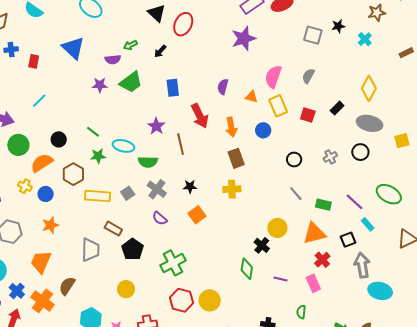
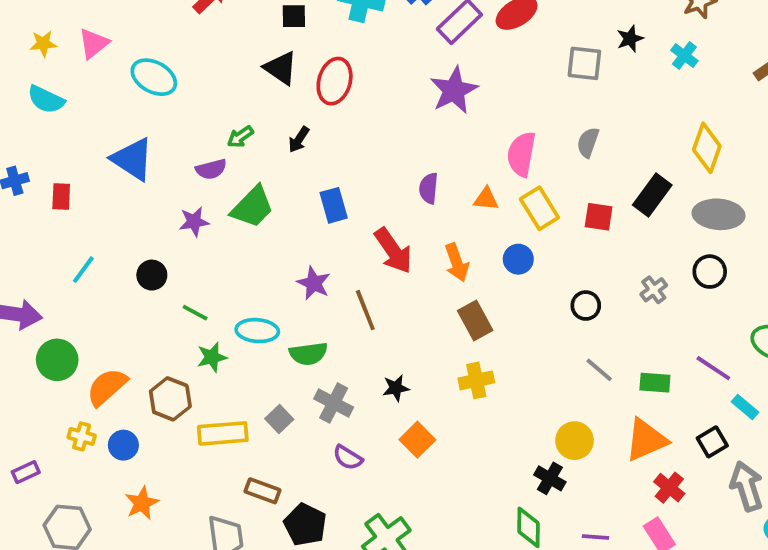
black rectangle: (337, 108) -> (652, 195), size x1.5
black circle: (59, 139) -> (152, 275), moved

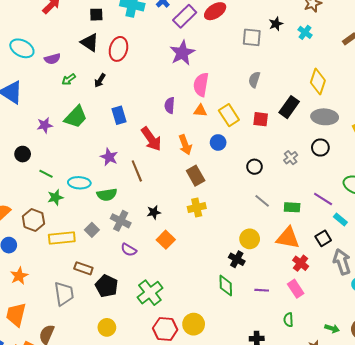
pink semicircle: (521, 154) -> (201, 85), moved
purple semicircle: (211, 169) -> (52, 59), moved
orange triangle: (646, 440) -> (288, 238), turned 35

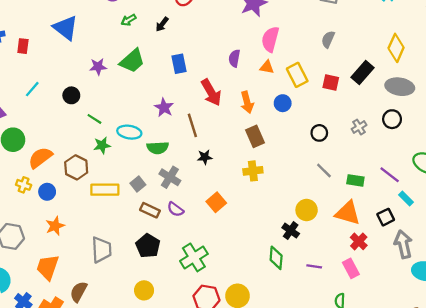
black star: (154, 212) -> (205, 157), moved
brown rectangle: (83, 268) -> (150, 210), moved

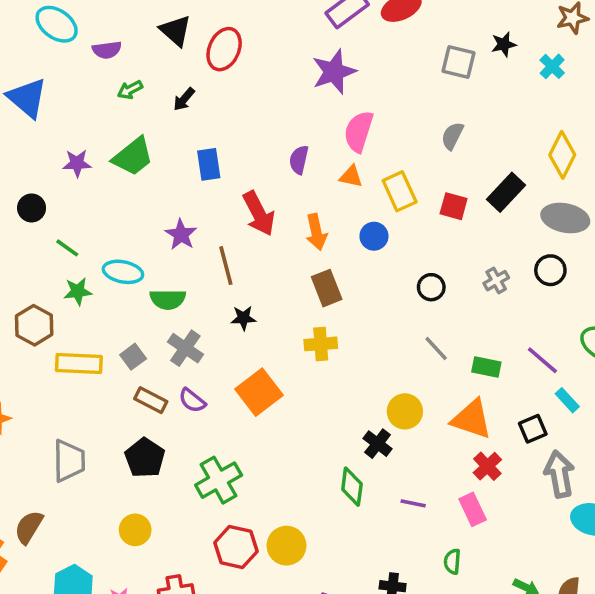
orange square: (216, 202) -> (259, 392), size x1.4

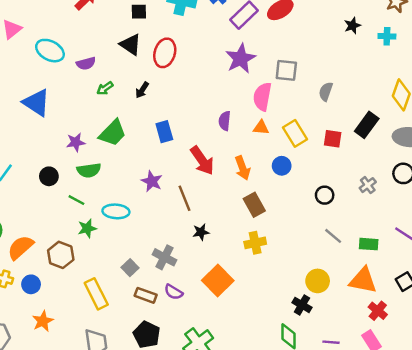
gray square: (458, 62) -> (286, 70), moved
cyan cross: (552, 66) -> (387, 36), turned -35
green semicircle: (168, 299) -> (89, 170), moved
yellow rectangle: (79, 363) -> (96, 294), moved, turned 68

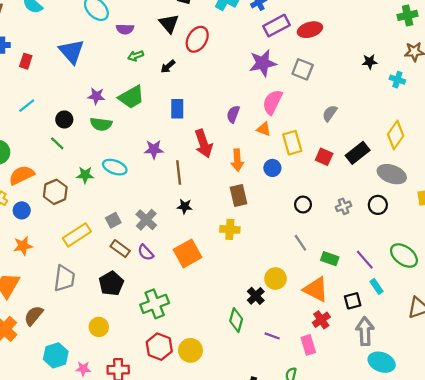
gray square: (286, 70) -> (303, 69), moved
purple star: (152, 181) -> (154, 149), turned 30
green line: (76, 200) -> (57, 143), moved
yellow rectangle: (96, 294) -> (77, 235), turned 68

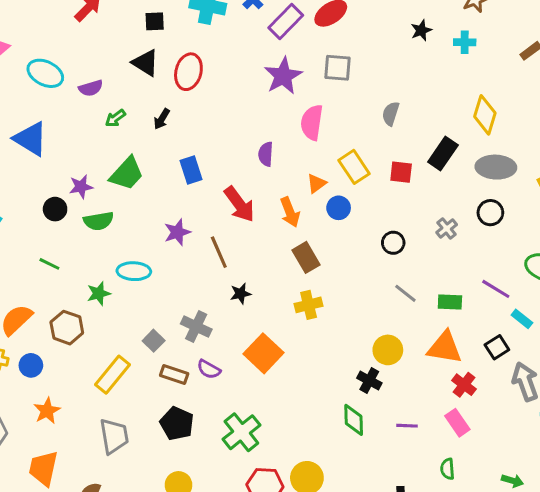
black circle: (64, 119) -> (55, 209), moved
orange triangle: (264, 129) -> (316, 183), moved, turned -40

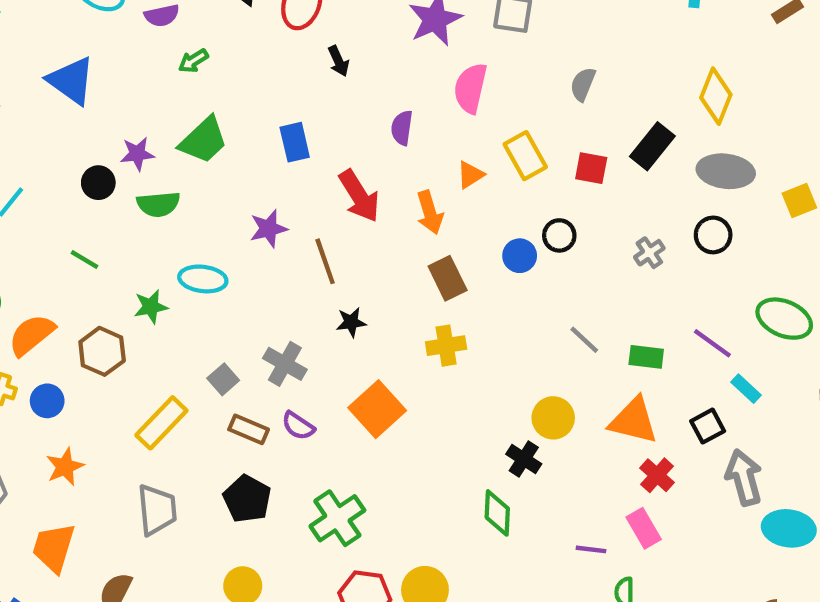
black arrow: (162, 119) -> (338, 61), moved, turned -60
blue circle: (339, 208) -> (520, 256), moved
black circle: (393, 243) -> (559, 235), moved
purple line: (407, 426) -> (591, 549), moved

